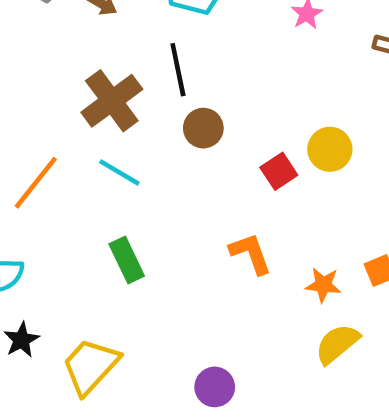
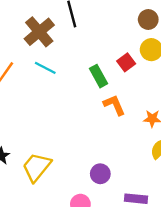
brown circle: (203, 128) -> (148, 20), moved
green rectangle: (127, 260) -> (98, 76), moved

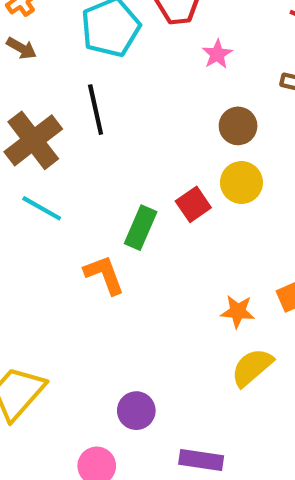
green rectangle: (98, 76) -> (141, 228), turned 50
orange L-shape: (114, 105) -> (104, 275), moved

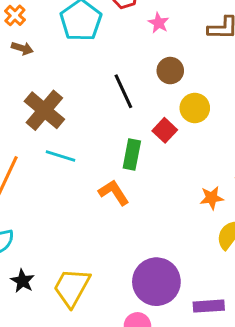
black line: (96, 110) -> (123, 91), moved
brown circle: (238, 126) -> (170, 71), moved
purple circle: (136, 411) -> (156, 282), size x1.8

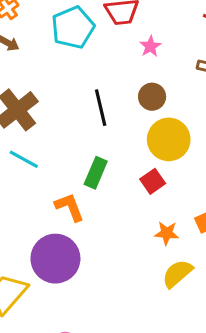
yellow circle: (195, 108) -> (169, 139), size x1.4
red square: (165, 130) -> (153, 181), moved
purple circle: (156, 282) -> (55, 259), moved

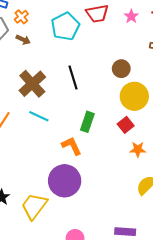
pink star: (150, 46) -> (131, 16), moved
black line: (101, 108) -> (73, 78), moved
orange star: (167, 233) -> (138, 149), moved

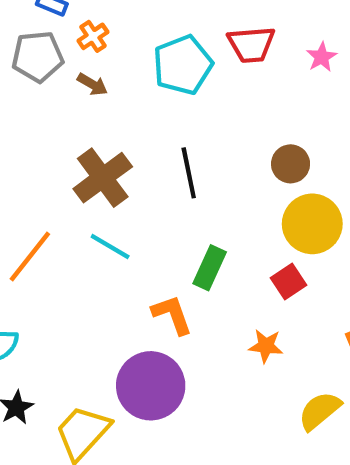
orange star: (138, 149) -> (266, 346), moved

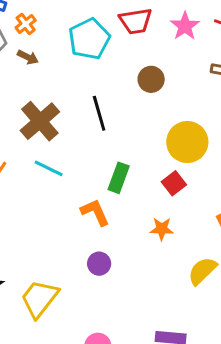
pink star: (322, 57) -> (185, 26), size x1.4
brown circle: (291, 164) -> (151, 79), moved
purple circle: (151, 386) -> (99, 264), moved, size x0.5

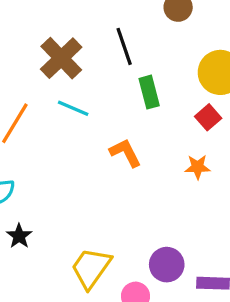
green rectangle: (119, 178) -> (149, 92), moved, turned -32
purple circle: (99, 264) -> (167, 265), moved, size x1.4
yellow trapezoid: (40, 299) -> (91, 268), moved

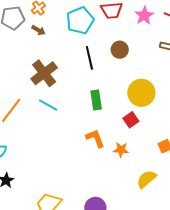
black line: (124, 46) -> (89, 58), moved
orange L-shape: (125, 153) -> (95, 138), moved

